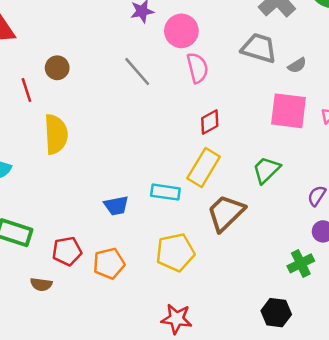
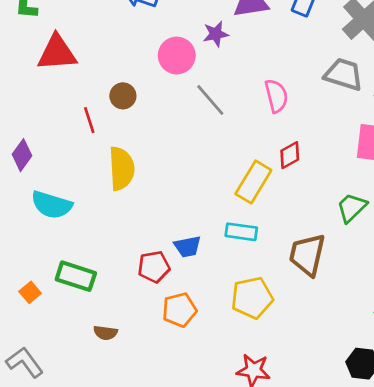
pink circle: (181, 31) -> (177, 56), moved
yellow rectangle: (204, 167) -> (253, 182), moved
brown trapezoid: (226, 213) -> (307, 255), turned -33
red pentagon: (67, 251) -> (154, 267), moved

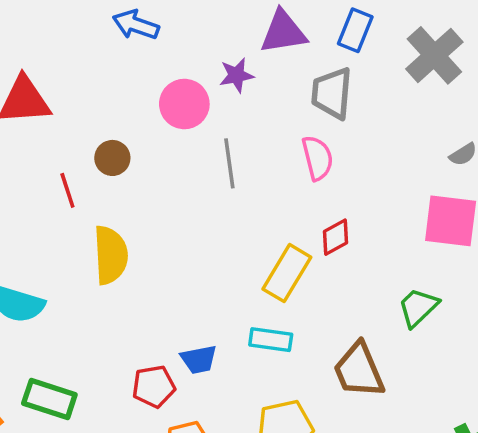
gray trapezoid: (344, 74) -> (332, 93), moved, turned -102
gray line: (210, 100) -> (229, 163), turned 33
brown trapezoid: (307, 255) -> (359, 370), turned -36

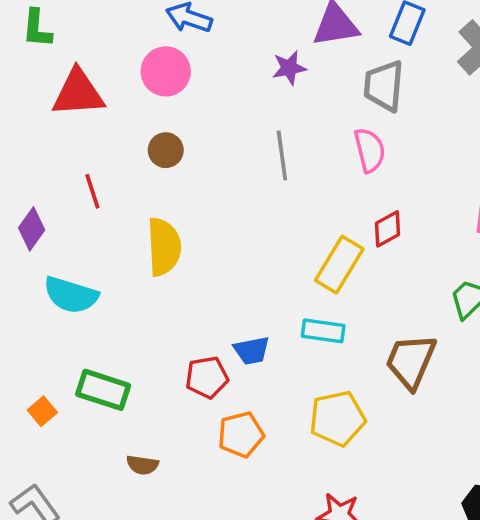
pink circle: (184, 104) -> (166, 71), moved
red line: (67, 190) -> (92, 191), moved
brown trapezoid: (359, 370) -> (411, 361), turned 46

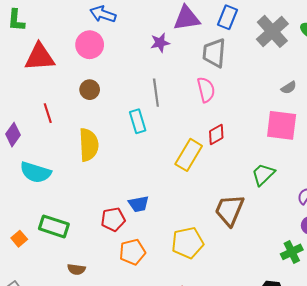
cyan rectangle: (323, 331) -> (138, 121), moved, turned 65

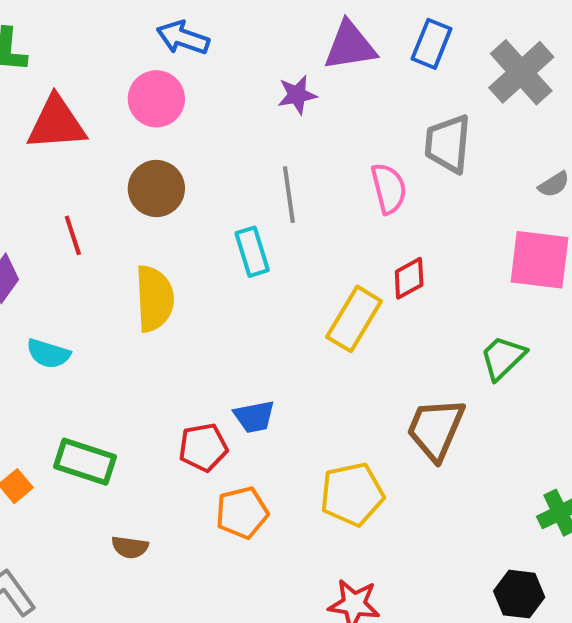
gray trapezoid: (214, 53) -> (448, 144), moved
brown circle: (90, 90) -> (156, 188), size x1.4
cyan semicircle: (36, 172) -> (48, 354), size x0.7

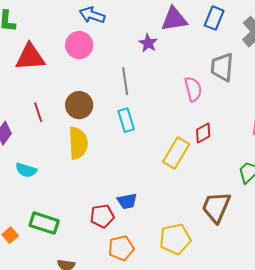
purple star: (297, 95) -> (148, 43), turned -30
brown circle: (156, 188) -> (79, 105), moved
gray line: (289, 195) -> (125, 81), moved

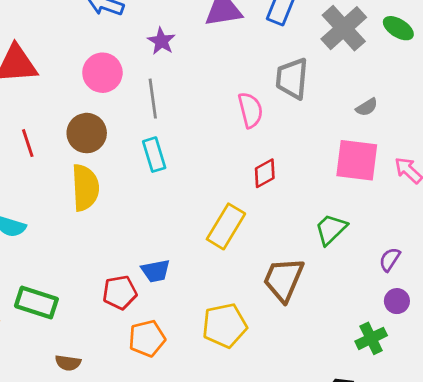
purple star: (148, 43) -> (161, 41), moved
pink circle: (79, 45) -> (102, 73), moved
yellow rectangle: (176, 153) -> (226, 226), moved

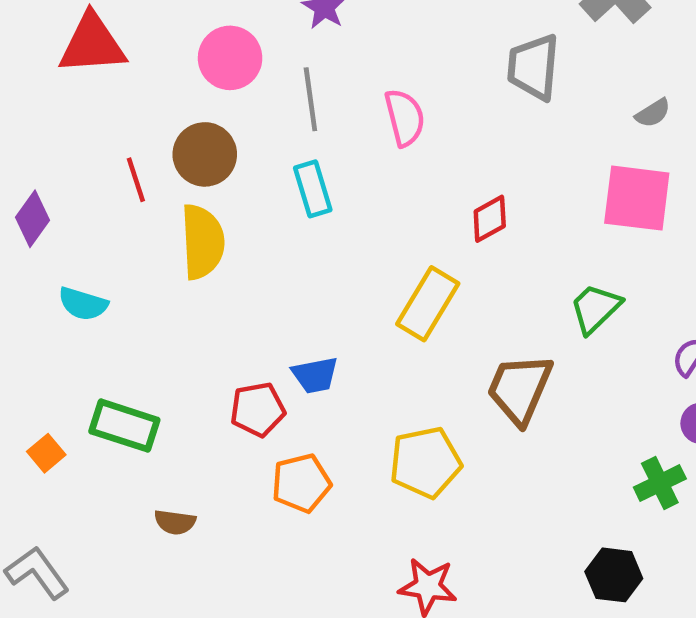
pink semicircle: (250, 110) -> (405, 118), moved
red line: (28, 143) -> (136, 180), moved

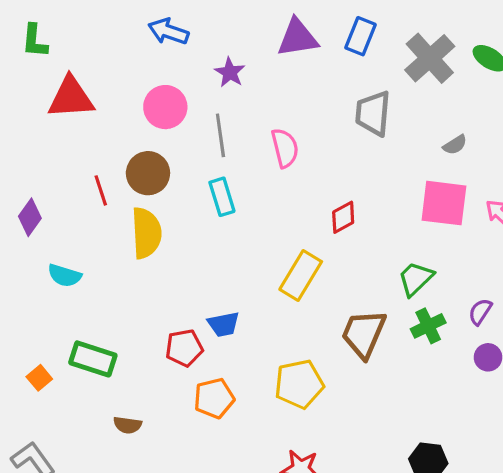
green cross: (660, 483) -> (428, 326), moved

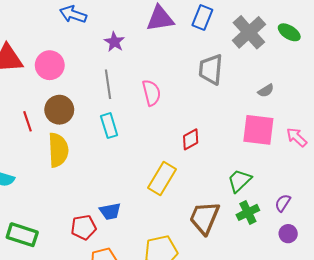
pink circle: (165, 107) -> (50, 65), moved

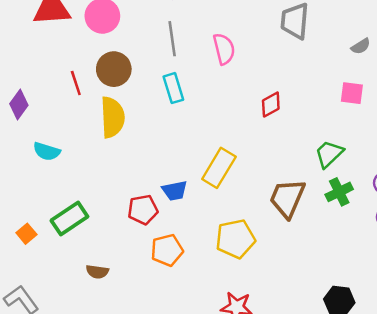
pink square: (258, 130) -> (352, 93), size x0.6
yellow rectangle: (162, 179) -> (219, 168), moved
green rectangle: (22, 235) -> (69, 219), turned -52

